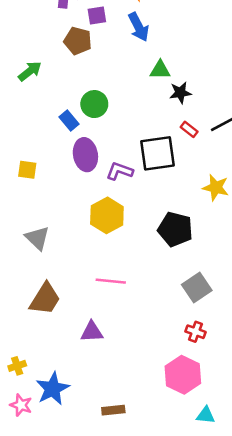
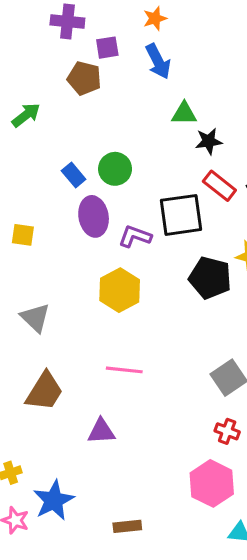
green circle: (94, 104) -> (115, 169), moved
red rectangle: (189, 129) -> (219, 186), size x1.5
black pentagon: (175, 229) -> (210, 278), moved

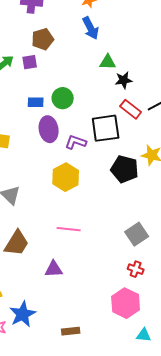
purple square: (107, 48) -> (30, 62), moved
brown pentagon: (84, 78) -> (43, 39), turned -30
blue rectangle: (74, 175) -> (36, 102), turned -49

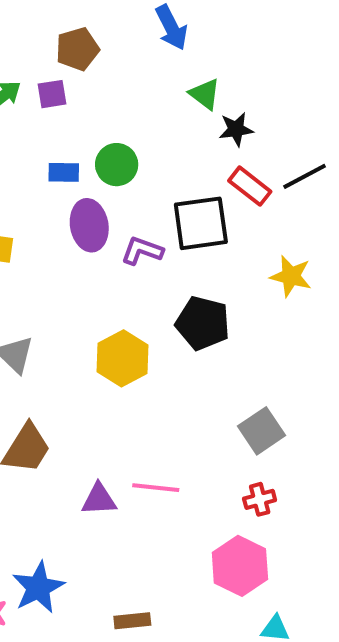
green triangle: (108, 62) -> (205, 94), turned 36
black pentagon: (125, 169) -> (203, 323), moved
yellow hexagon: (66, 177) -> (122, 358), moved
pink line: (69, 229) -> (156, 488), moved
red cross: (136, 269) -> (260, 499), turned -35

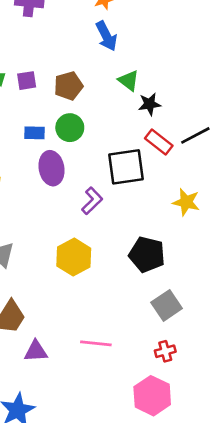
brown pentagon: (77, 49) -> (68, 86), moved
purple L-shape: (142, 251) -> (92, 201), moved, turned 116
black pentagon: (203, 323) -> (147, 254), moved
purple triangle: (99, 499) -> (36, 351), moved

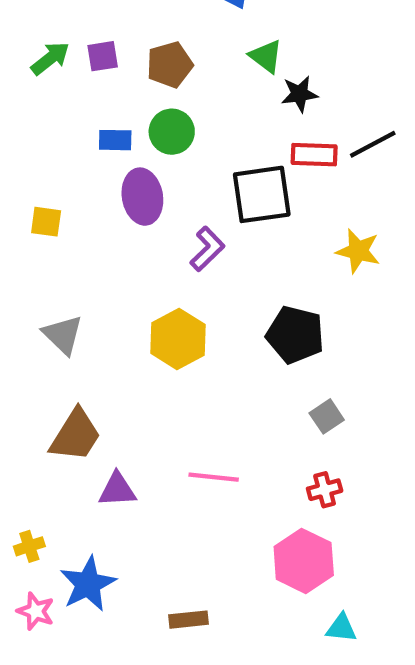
red rectangle: (159, 142) -> (314, 155), turned -36
gray square: (167, 305) -> (327, 416), size x0.7

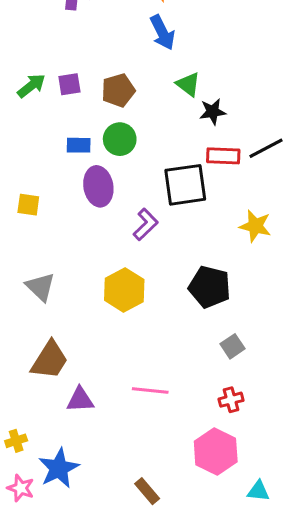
brown rectangle: (188, 620) -> (147, 491), moved, turned 56
cyan triangle: (341, 628) -> (258, 491), moved

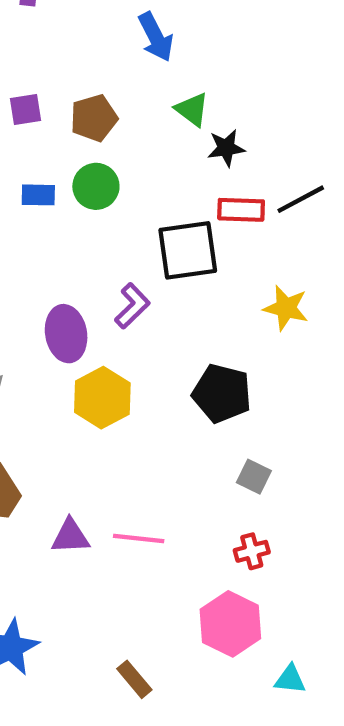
purple ellipse: (98, 186) -> (66, 334), moved
gray square: (232, 346) -> (254, 477), turned -30
purple triangle: (80, 400) -> (70, 536), moved

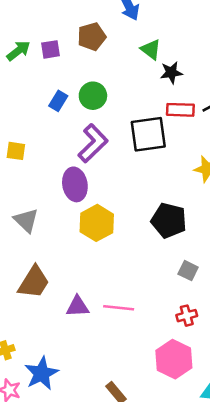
brown pentagon: (94, 118) -> (92, 37), moved
blue rectangle: (38, 195) -> (58, 101), turned -60
purple L-shape: (132, 306) -> (93, 143), moved, size x1.4

